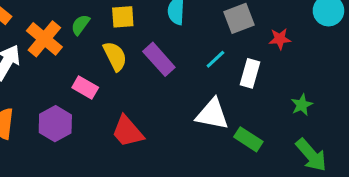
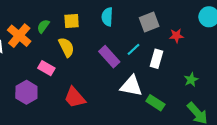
purple rectangle: (159, 59) -> (109, 57), moved

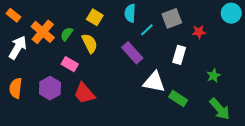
yellow square: (72, 21) -> (95, 17), turned 35
green semicircle: (43, 26) -> (67, 34), moved
cyan line: (133, 49) -> (147, 30), moved
red trapezoid: (75, 98) -> (84, 93), moved

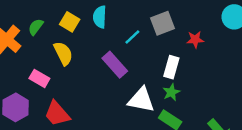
cyan semicircle: (130, 13) -> (100, 17), moved
green semicircle: (67, 34) -> (36, 27), moved
green star: (213, 76) -> (171, 92), moved

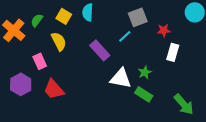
cyan line: (132, 37) -> (125, 36), moved
white rectangle: (171, 67) -> (173, 52), moved
pink rectangle: (39, 78) -> (40, 61), turned 35

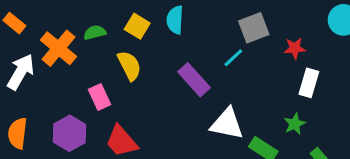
green semicircle: (37, 20) -> (95, 32), turned 40
green star: (145, 72) -> (295, 124), moved

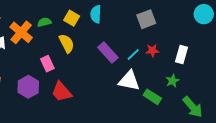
red star: (295, 48) -> (152, 50), moved
cyan line: (233, 58) -> (133, 54), moved

